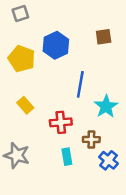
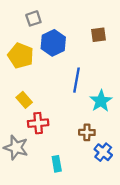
gray square: (20, 13) -> (33, 18), moved
red cross: (61, 122) -> (38, 123), moved
cyan rectangle: (67, 157) -> (57, 164), moved

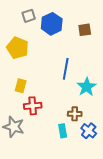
blue hexagon: (53, 43) -> (52, 24), moved
yellow rectangle: (24, 100) -> (21, 86), turned 56
cyan rectangle: (57, 164) -> (63, 131), moved

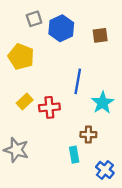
yellow rectangle: (21, 86) -> (25, 101), turned 32
red cross: (33, 106) -> (49, 107), moved
blue cross: (89, 131) -> (105, 170), moved

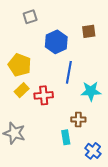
blue hexagon: (61, 28) -> (56, 42), moved
yellow pentagon: (21, 57) -> (20, 65), moved
cyan star: (103, 103) -> (91, 91), turned 30

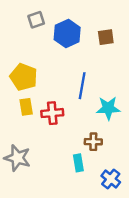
blue hexagon: (56, 42) -> (67, 33), moved
yellow rectangle: (22, 90) -> (26, 107), turned -56

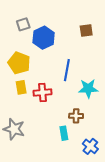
gray square: (36, 20) -> (23, 24), moved
blue hexagon: (67, 33) -> (44, 38), moved

